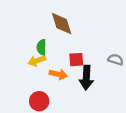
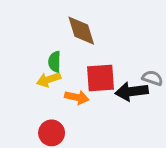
red square: (76, 60) -> (100, 78), size x1.5
black arrow: (86, 78) -> (132, 91), moved, turned 80

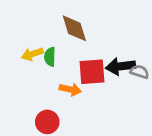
yellow arrow: (49, 80) -> (32, 54), moved
black arrow: (132, 91) -> (120, 66), moved

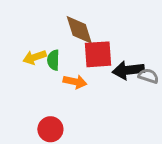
red square: (92, 72) -> (98, 54), moved
orange arrow: (70, 89) -> (75, 82), moved

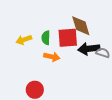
brown diamond: (79, 30) -> (81, 26), moved
green semicircle: (53, 60) -> (46, 38), moved

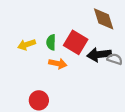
brown diamond: (81, 26) -> (104, 19), moved
red square: (68, 38) -> (76, 42), turned 35

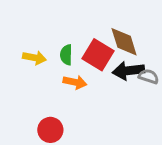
brown diamond: (104, 19) -> (124, 42), moved
yellow arrow: (27, 45) -> (34, 58), turned -150

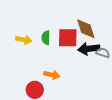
red square: (98, 55) -> (68, 38), turned -30
orange arrow: (75, 82) -> (52, 75), moved

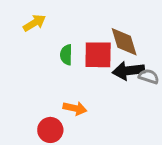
yellow arrow: (24, 40) -> (34, 23), moved, turned -42

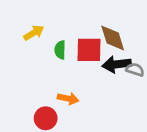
yellow arrow: (34, 23) -> (34, 33), moved

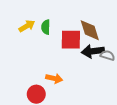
green semicircle: (60, 50) -> (46, 27), moved

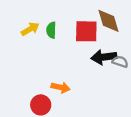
brown diamond: (90, 30) -> (108, 21), moved
red square: (71, 40) -> (86, 31), moved

